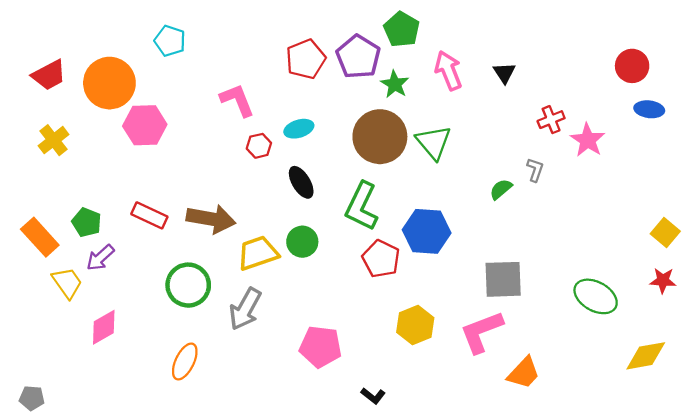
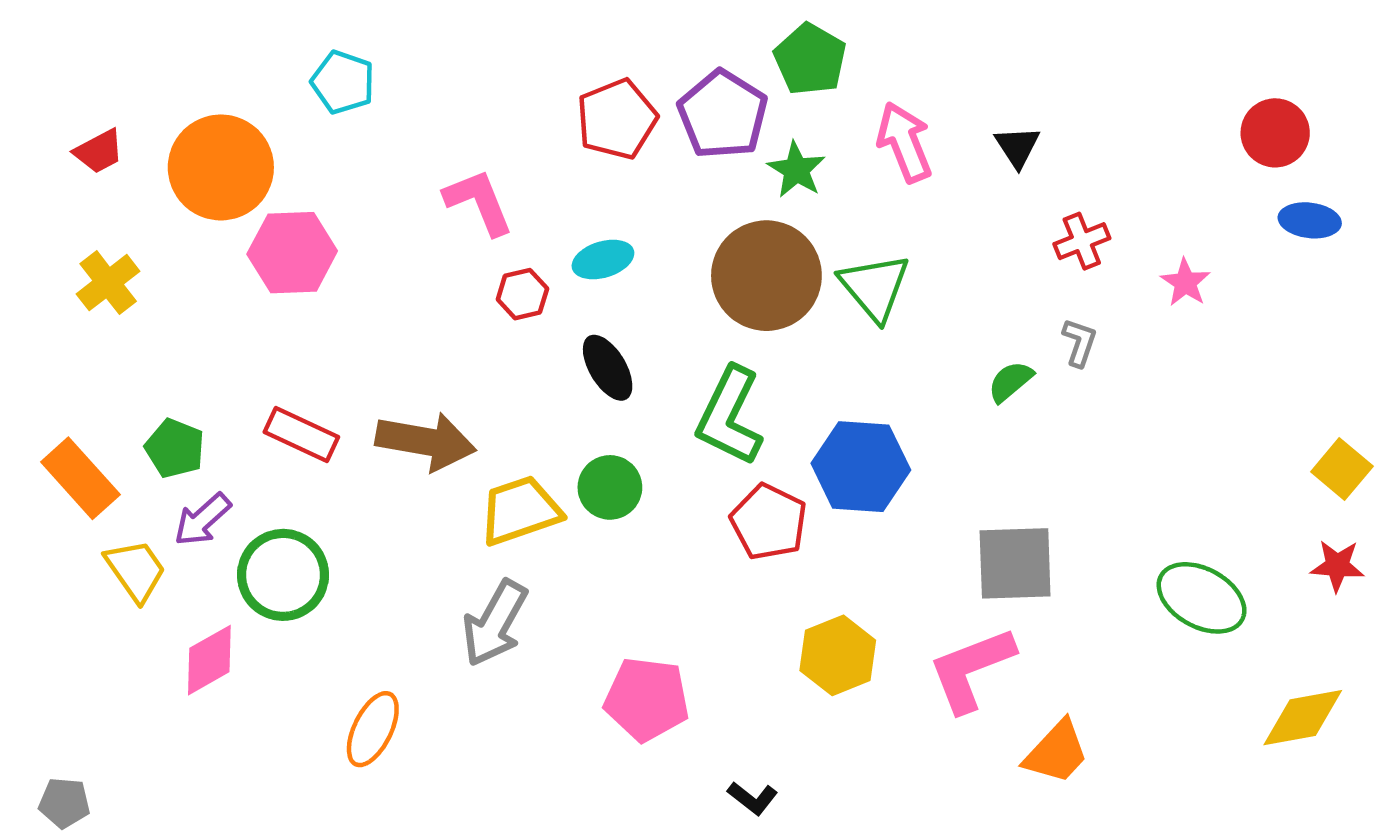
red trapezoid: (49, 75) -> (99, 151), size x0.7
red cross: (551, 120) -> (1082, 241), moved
pink star: (588, 140) -> (1185, 283), size x0.7
green circle: (188, 285) -> (283, 575), moved

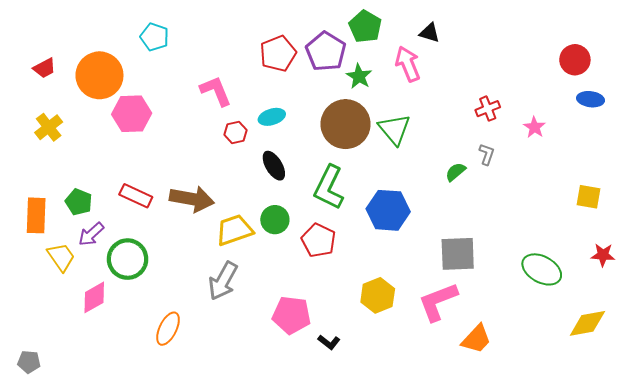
black triangle: (1017, 147) -> (430, 33), moved, turned -40
yellow square: (1342, 469) -> (588, 197), moved, turned -30
orange rectangle: (80, 478) -> (36, 215), turned 44
red pentagon: (769, 522) -> (319, 240), moved
black L-shape: (753, 798) -> (329, 342), moved

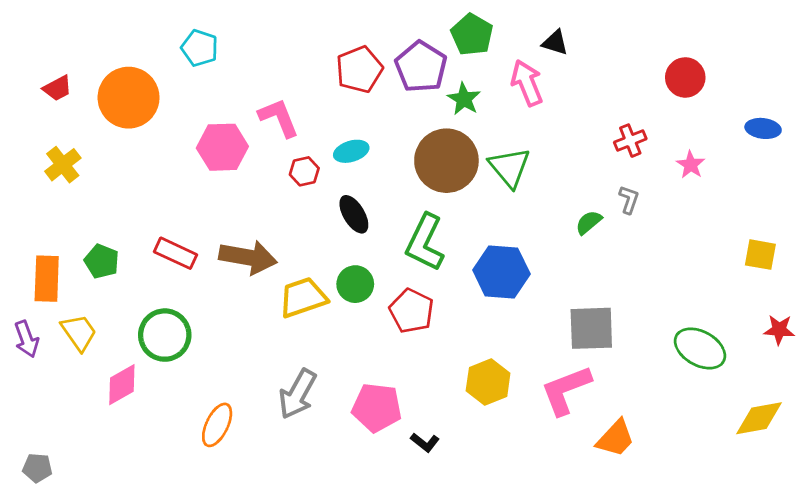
red circle: (575, 60) -> (685, 77), moved
pink hexagon: (132, 114) -> (222, 147), moved
purple arrow: (91, 234) -> (27, 339), moved, turned -68
gray arrow: (223, 281) -> (298, 394), moved

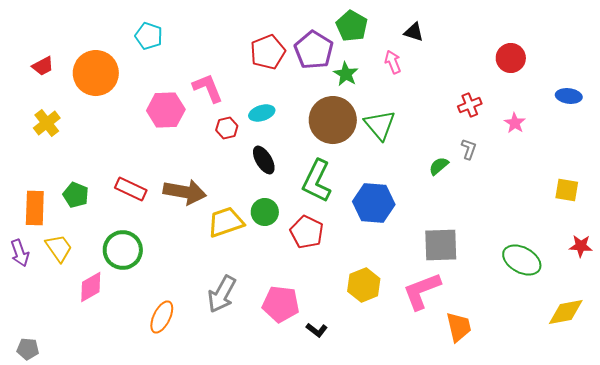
pink arrow: (527, 83) -> (393, 62), size x0.7
orange trapezoid: (615, 438) -> (459, 327), turned -56

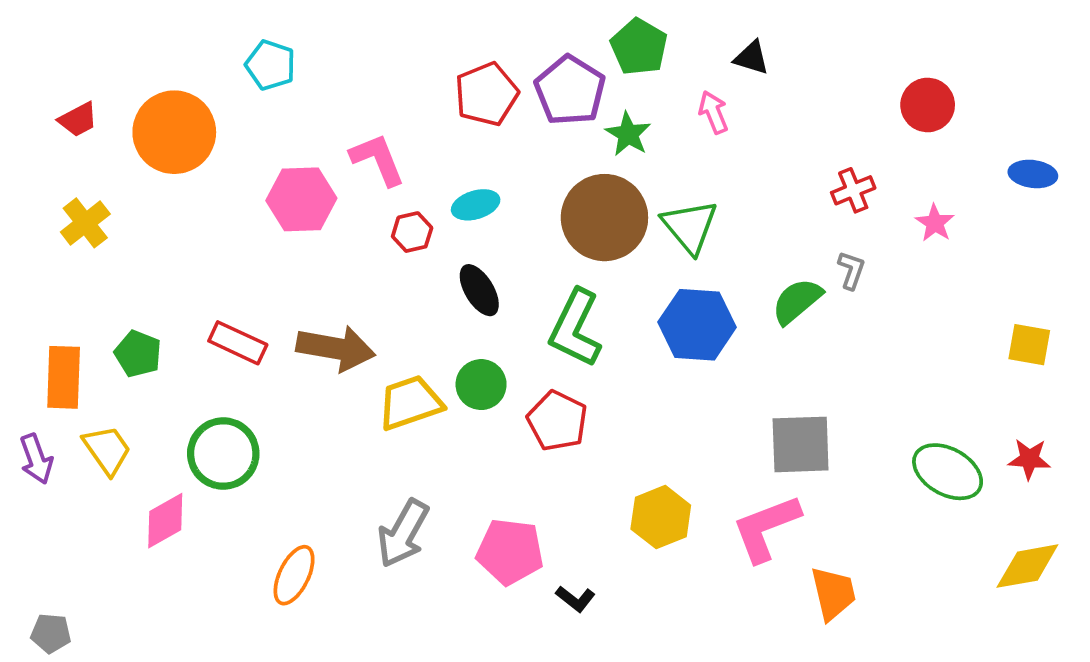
green semicircle: (439, 166) -> (797, 301), size x1.4
blue hexagon: (374, 203) -> (697, 325), moved
red star: (581, 246) -> (1029, 459), moved

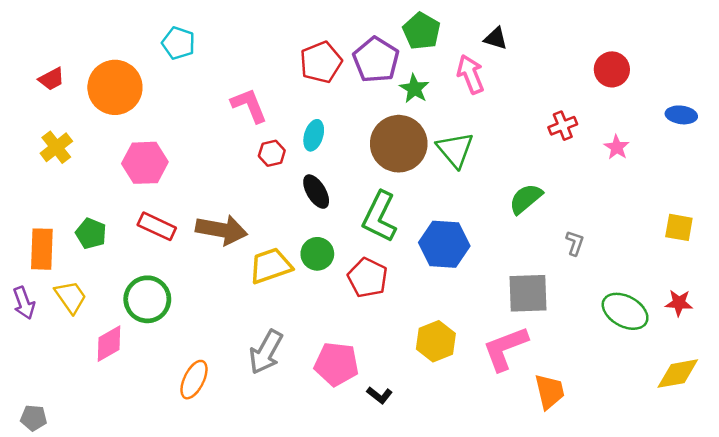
pink arrow: (713, 112) -> (471, 74), size x1.4
pink hexagon: (301, 199) -> (145, 163), moved
cyan ellipse: (476, 205) -> (314, 135), turned -56
gray L-shape: (851, 270) -> (575, 243), moved
blue hexagon: (697, 325) -> (444, 244), moved

